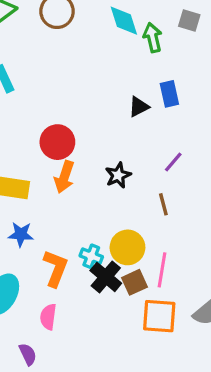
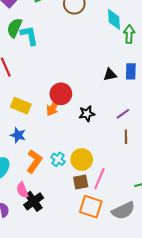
red circle: (57, 142) -> (61, 94), moved
brown line: (163, 204) -> (126, 137), moved
black cross: (106, 277) -> (34, 201), moved
pink semicircle: (48, 317) -> (22, 190), turned -42

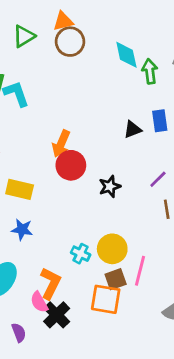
orange arrow: (54, 107) -> (61, 144), moved
orange L-shape: (34, 161) -> (50, 283), moved
orange square: (91, 207) -> (106, 299), moved

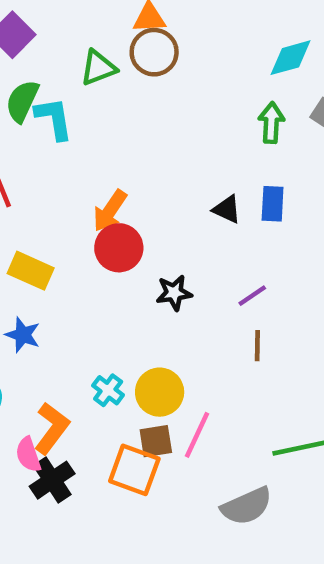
green triangle: (24, 36) -> (98, 68), moved
cyan diamond: (126, 55) -> (290, 58), moved, turned 76
black triangle: (133, 129) -> (227, 209), turned 36

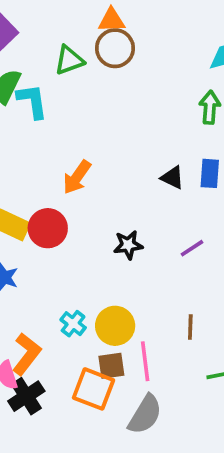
red circle: (119, 248) -> (48, 228), moved
brown line: (257, 346) -> (190, 327), moved
pink line: (197, 435) -> (145, 361), turned -33
gray semicircle: (247, 506) -> (145, 414), moved, turned -36

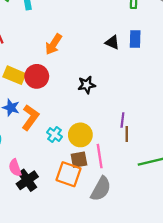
purple line: (192, 248) -> (122, 120), moved, turned -48
orange L-shape: (27, 354) -> (30, 117), moved

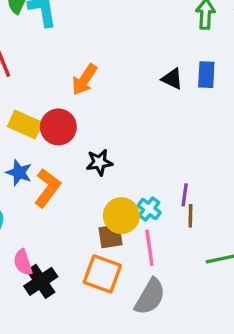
black star: (87, 85) -> (99, 162), moved
cyan cross: (54, 135) -> (149, 209), moved
brown square: (79, 160) -> (110, 236), moved

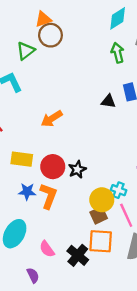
orange arrow: (84, 80) -> (52, 119), turned 40
red circle: (58, 127) -> (53, 167), moved
black cross: (41, 281) -> (78, 255), moved

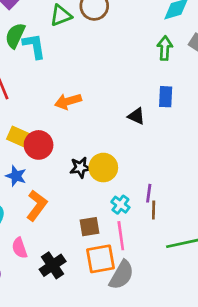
black triangle: (108, 101) -> (136, 116), moved
red circle: (53, 167) -> (39, 145), moved
orange L-shape: (48, 196) -> (37, 205), moved
yellow circle: (102, 200) -> (103, 168), moved
orange square: (101, 241) -> (100, 259), moved, turned -30

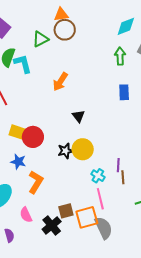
orange arrow: (68, 101) -> (60, 82), moved, turned -36
black triangle: (136, 116) -> (78, 116), moved, turned 32
brown square: (90, 227) -> (66, 211), moved
gray semicircle: (122, 275) -> (104, 228), turned -50

